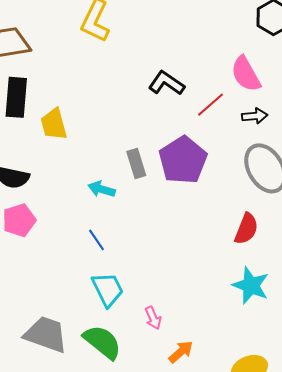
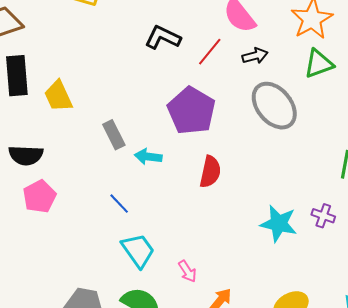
gray rectangle: (136, 164) -> (114, 135), moved
cyan arrow: (102, 189) -> (148, 157), moved
red semicircle: (246, 229) -> (210, 172), moved

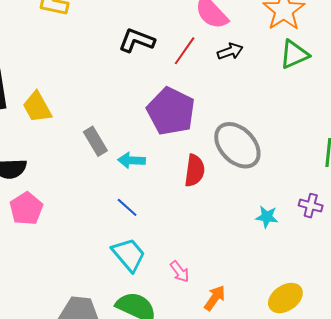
gray ellipse: (274, 106) -> (237, 145), moved
blue line: (119, 204) -> (127, 207), moved
cyan star: (279, 224) -> (267, 217), size x0.6

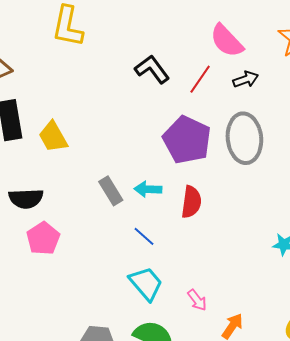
black L-shape: (137, 40) -> (152, 69), turned 33
gray rectangle: (95, 141) -> (111, 191), moved
gray ellipse: (237, 145) -> (244, 138), moved, turned 39
red semicircle: (195, 171) -> (191, 202), moved

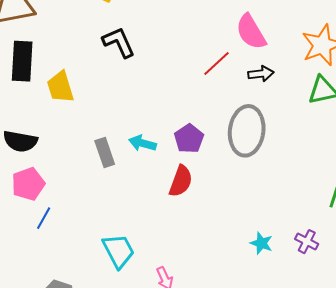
black L-shape: (152, 69) -> (119, 42), moved
purple pentagon: (187, 140) -> (189, 139), moved, size x0.6
cyan arrow: (148, 189) -> (142, 143), moved
blue line: (144, 236) -> (44, 218), moved, turned 65

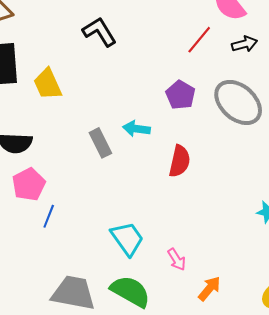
gray ellipse: (247, 131) -> (238, 102), turned -48
purple pentagon: (189, 139) -> (181, 95), moved

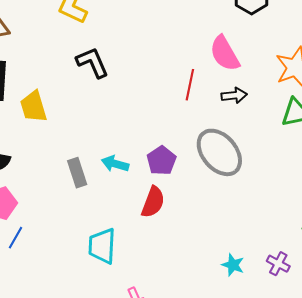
red line: (199, 40) -> (190, 85), turned -36
purple pentagon: (181, 95) -> (161, 161), moved
cyan trapezoid: (127, 238) -> (102, 246), moved, turned -150

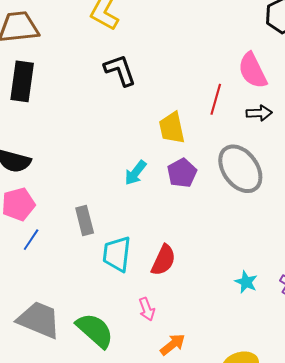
yellow trapezoid: (34, 107) -> (172, 128), moved
cyan arrow: (115, 164) -> (135, 173), turned -72
gray rectangle: (77, 173) -> (85, 221), moved
red semicircle: (153, 202) -> (163, 260), moved

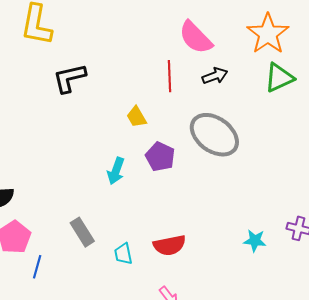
black L-shape: (120, 70) -> (69, 78), turned -66
yellow trapezoid: (172, 128) -> (137, 117), size x0.7
cyan trapezoid: (117, 254) -> (123, 254), size x0.6
red semicircle: (163, 260) -> (169, 245), turned 72

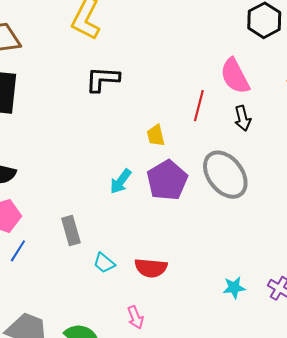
black arrow: (215, 76) -> (243, 118), turned 80
purple pentagon: (160, 157) -> (167, 180), size x1.4
cyan star: (255, 241) -> (234, 288), turned -30
cyan trapezoid: (123, 254) -> (104, 263), turned -55

